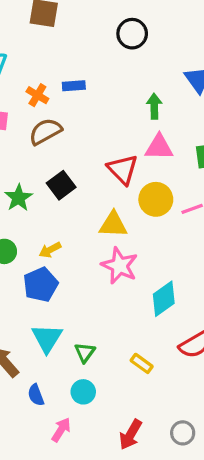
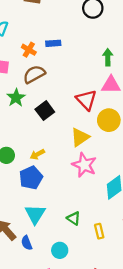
green star: (19, 198) -> (16, 98), moved
yellow triangle: (113, 225) -> (80, 137), turned -36
green triangle: (85, 352) -> (74, 218), moved, turned -32
yellow rectangle: (142, 363) -> (99, 231), turned 40
blue semicircle: (36, 395) -> (27, 243), moved

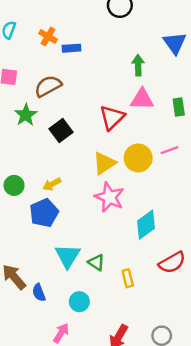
orange cross: (29, 50) -> (48, 36), moved
red triangle: (86, 100) -> (112, 117), turned 30
yellow circle: (109, 120) -> (138, 158), moved
cyan triangle: (35, 214) -> (68, 256), moved

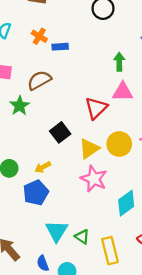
black square: (61, 131) -> (60, 132), moved
yellow rectangle: (128, 278) -> (110, 251), size x1.6
blue semicircle: (39, 293) -> (43, 263), moved

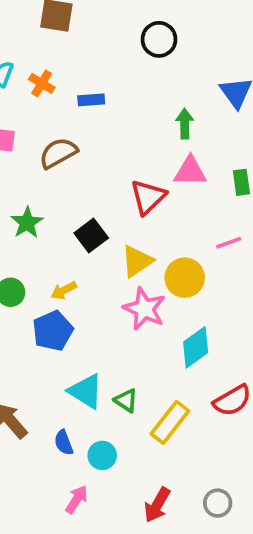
orange cross: (39, 36) -> (42, 83), moved
green star: (20, 106) -> (27, 223), moved
yellow circle: (119, 144) -> (185, 278), moved
cyan triangle: (57, 231) -> (86, 391), turned -30
yellow rectangle: (110, 251) -> (170, 422), turned 52

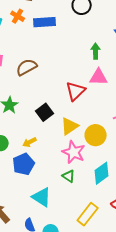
orange cross: (42, 83) -> (18, 16), moved
blue rectangle: (91, 100) -> (45, 22), moved, size x1.5
green triangle: (126, 400) -> (69, 176), moved

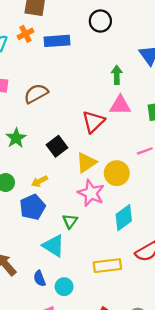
orange cross: (18, 16) -> (25, 34), turned 32
green triangle: (69, 176) -> (70, 221), moved, turned 32
yellow rectangle: (88, 214) -> (107, 266), turned 45

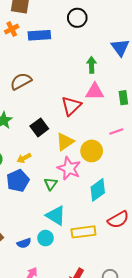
green triangle: (70, 221) -> (51, 184), moved
cyan triangle: (54, 246) -> (56, 216), moved
blue semicircle: (40, 278) -> (24, 243), turned -88
cyan circle: (64, 287) -> (45, 238), moved

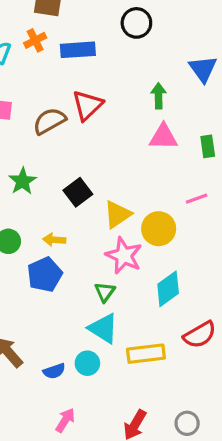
red triangle: (71, 106) -> (87, 105), moved
yellow arrow: (24, 158) -> (54, 240), turned 32
green triangle: (51, 184) -> (105, 292), moved

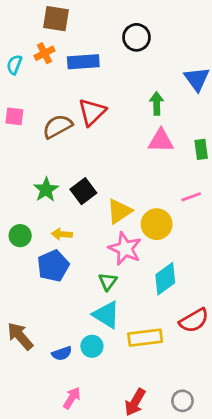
green star: (23, 181) -> (46, 190), moved

